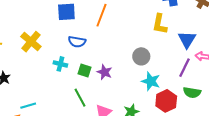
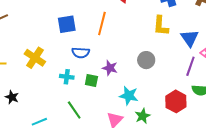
purple star: (105, 72) -> (110, 68), moved
cyan star: (151, 81) -> (129, 96), moved
green line: (80, 98) -> (74, 110), moved

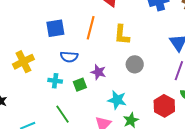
yellow L-shape: (161, 26) -> (122, 35), moved
yellow cross: (35, 58) -> (23, 62), turned 30
green square: (91, 80) -> (80, 85), turned -32

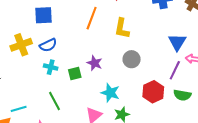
blue square: (55, 28) -> (43, 15), moved
blue semicircle: (69, 57) -> (48, 45), moved, turned -36
red hexagon: (164, 106) -> (153, 92), moved

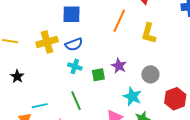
gray circle: (132, 59) -> (150, 74), moved

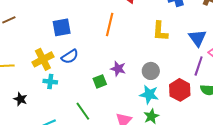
yellow L-shape: (149, 33) -> (160, 31), moved
cyan cross: (75, 66) -> (50, 82), moved
cyan star: (132, 97) -> (149, 94), moved

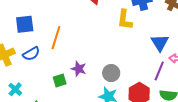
orange line: (110, 24) -> (56, 38), moved
yellow L-shape: (160, 31) -> (125, 20), moved
cyan cross: (50, 82) -> (15, 89), moved, turned 32

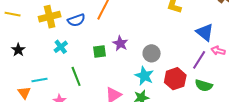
blue triangle: (160, 43) -> (205, 32), turned -30
cyan cross: (15, 89) -> (61, 47), moved

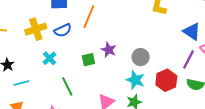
cyan line: (40, 80) -> (21, 83), moved

